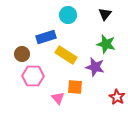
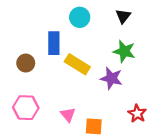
blue rectangle: (46, 37) -> (54, 43), turned -72
pink hexagon: (33, 76) -> (26, 108), moved
orange square: (75, 87) -> (94, 126), moved

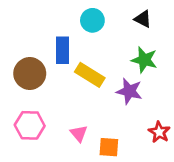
black triangle: (123, 16) -> (143, 19), turned -42
brown circle: (26, 63) -> (30, 74), size x1.5

